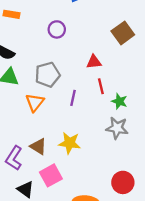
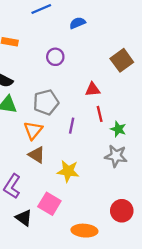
brown triangle: (38, 147) -> (37, 155), moved
pink square: (51, 175) -> (49, 204), turned -30

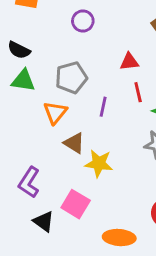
brown triangle: (37, 155) -> (74, 143), moved

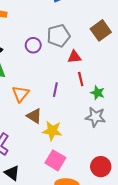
purple circle: (83, 21) -> (33, 45), moved
gray pentagon: (71, 78) -> (59, 36), moved
pink square: (76, 204) -> (55, 160), moved

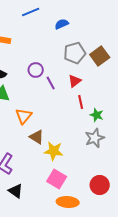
gray pentagon: (59, 36) -> (75, 53), moved
red triangle: (74, 57) -> (75, 81), turned -32
purple line: (55, 90) -> (51, 83), moved, turned -40
gray star: (95, 117) -> (95, 138), turned -30

